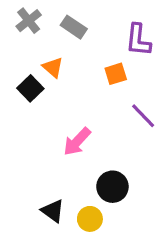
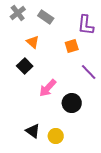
black square: (30, 88) -> (25, 66), moved
black circle: (112, 187) -> (72, 103), moved

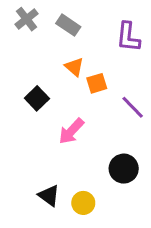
orange triangle: (33, 42) -> (74, 67), moved
orange square: (72, 46) -> (97, 83), moved
black circle: (72, 103) -> (124, 169), moved

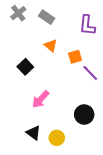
orange square: (97, 83) -> (75, 57), moved
pink arrow: (71, 131) -> (41, 99), moved

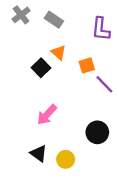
black square: (25, 67) -> (41, 68), moved

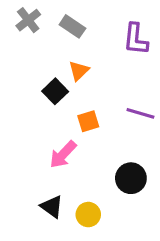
orange triangle: (59, 53) -> (79, 71), turned 35
orange square: (87, 65) -> (88, 121), moved
purple line: (104, 84) -> (140, 113), turned -30

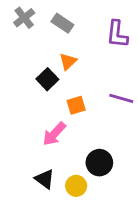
black circle: (131, 178) -> (99, 163), moved

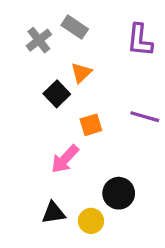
gray cross: (24, 18) -> (39, 40), moved
black triangle: (45, 179) -> (54, 213), turned -45

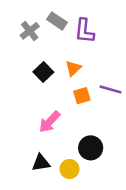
purple L-shape: (140, 40) -> (84, 31), moved
orange triangle: (81, 73) -> (73, 68), moved
orange square: (91, 125) -> (82, 96), moved

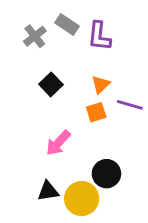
orange triangle: (73, 68) -> (101, 84), moved
yellow circle: (69, 169) -> (82, 199), size x1.5

